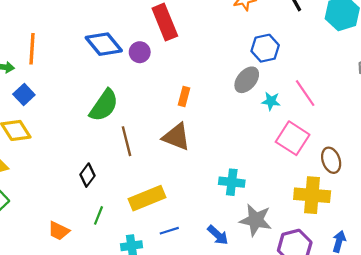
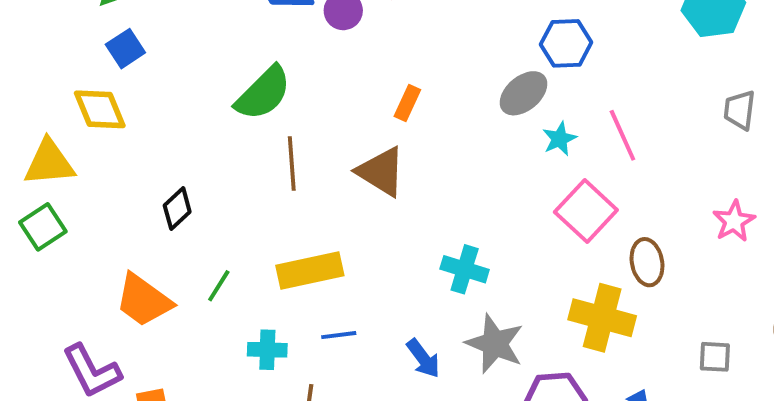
cyan star: (271, 101) -> (560, 139), turned 30
black diamond: (88, 175) -> (177, 209), moved
orange trapezoid: (59, 231) -> (144, 300), size x1.5

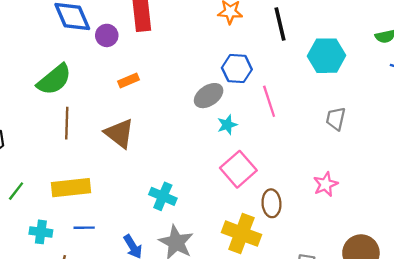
orange rectangle: (407, 103) -> (128, 81), moved, turned 36
pink line: (622, 135) -> (269, 101), moved

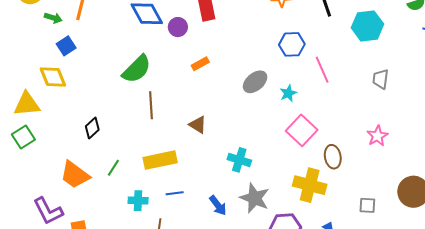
gray ellipse: (209, 96) -> (255, 82), moved
brown triangle: (119, 133) -> (198, 125), moved, size x0.7

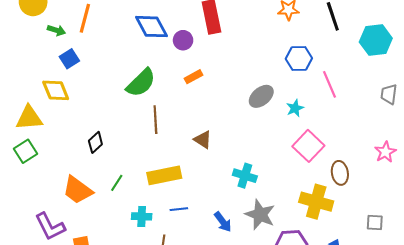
orange rectangle: (200, 64) -> (193, 77), moved

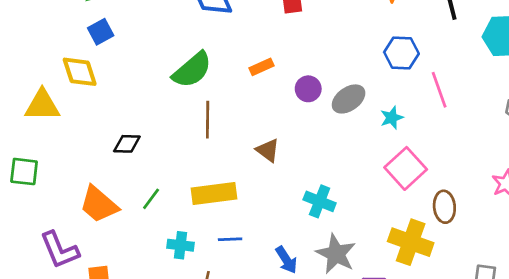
purple circle: (183, 40) -> (308, 89), moved
black diamond: (95, 142) -> (127, 144), turned 40
green square: (25, 151) -> (24, 172), moved, turned 35

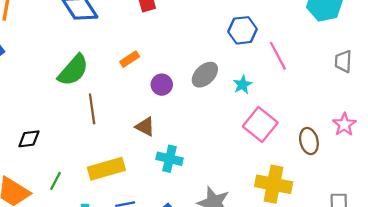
purple circle: (308, 89) -> (162, 85), moved
cyan cross: (320, 201) -> (169, 159), moved
brown ellipse: (444, 207) -> (309, 141), moved

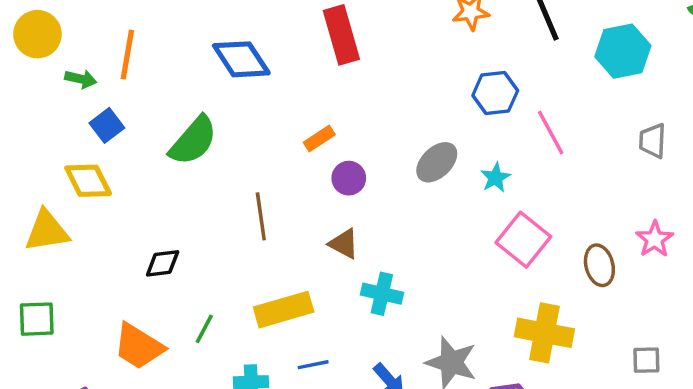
green semicircle: (73, 70) -> (193, 141), moved
purple circle: (162, 85) -> (349, 178), moved

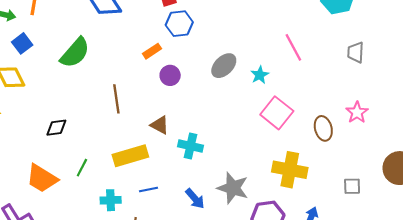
blue hexagon: (495, 93) -> (179, 24), moved
brown triangle: (344, 244) -> (160, 125), moved

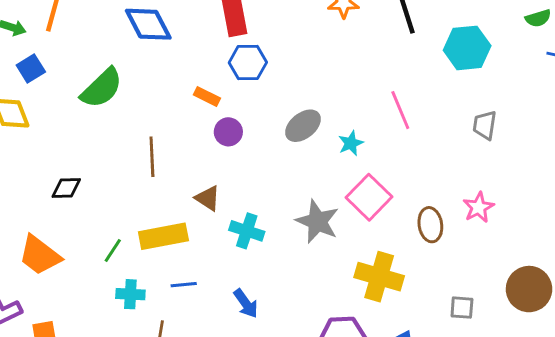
orange rectangle: (152, 51) -> (207, 96), turned 54
green line: (82, 168) -> (113, 250), moved
gray star: (233, 188) -> (317, 221), moved

